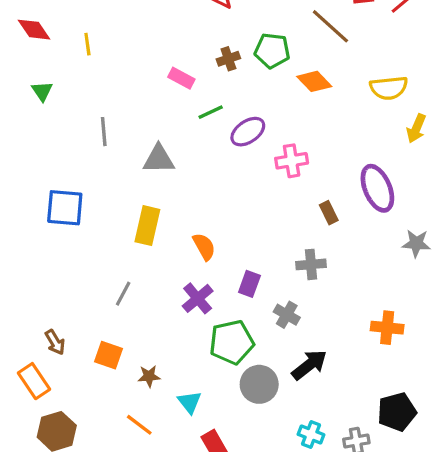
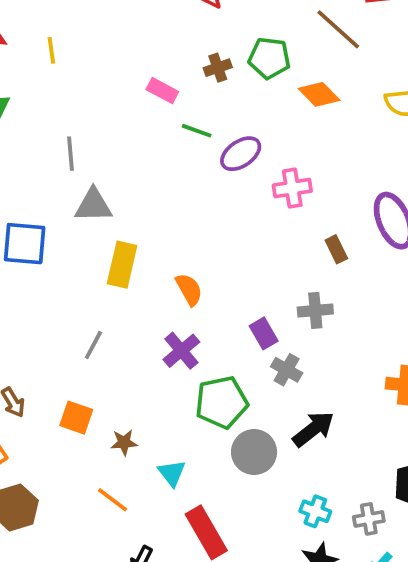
green line: (211, 112) -> (197, 131), turned 45
gray triangle: (159, 159) -> (93, 205), moved
purple rectangle: (249, 284) -> (264, 333), moved, turned -50

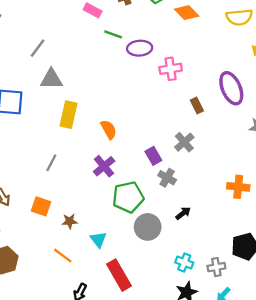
gray line: (70, 154) -> (38, 48), turned 42
purple ellipse: (241, 154) -> (140, 48), turned 30
gray cross: (315, 310) -> (184, 142), turned -36
black arrow: (313, 429) -> (183, 213), size x0.6

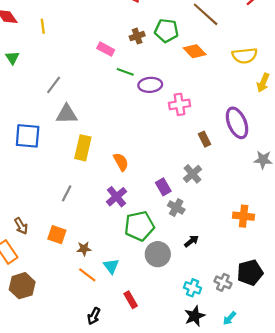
orange line: (63, 256) -> (87, 275), moved
gray cross: (216, 267) -> (223, 282), moved, turned 35
red rectangle: (119, 275) -> (131, 300), size x0.6

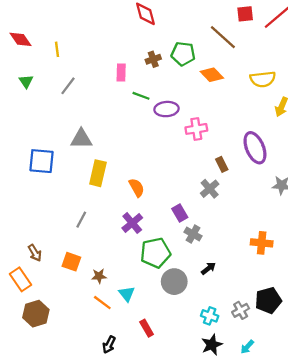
pink rectangle: (106, 49) -> (121, 73), turned 63
gray line: (54, 85) -> (68, 86), moved
gray cross: (193, 174) -> (210, 189), moved
gray cross: (223, 282) -> (241, 310), turned 35

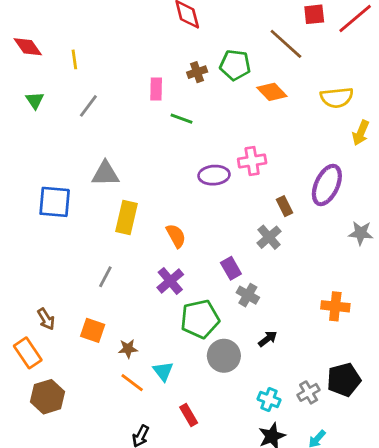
purple ellipse: (166, 109) -> (214, 175), moved
purple ellipse: (255, 148) -> (327, 185), turned 48

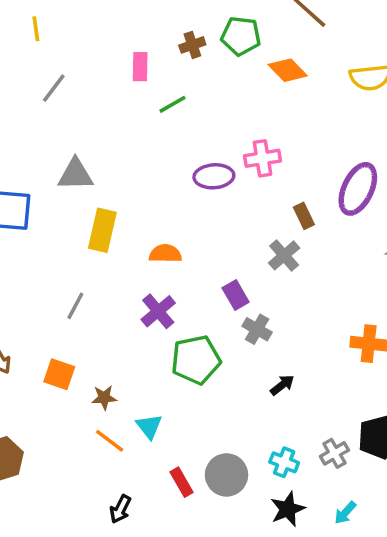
green line: (182, 119) -> (173, 104), turned -50
orange semicircle: (176, 236) -> (165, 254), turned -60
gray circle: (224, 356) -> (227, 475), moved

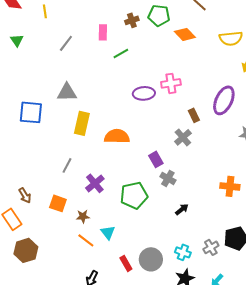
gray line: (54, 88) -> (66, 43), moved
orange semicircle: (165, 254) -> (117, 136), size x1.4
purple cross: (158, 311) -> (95, 183), moved

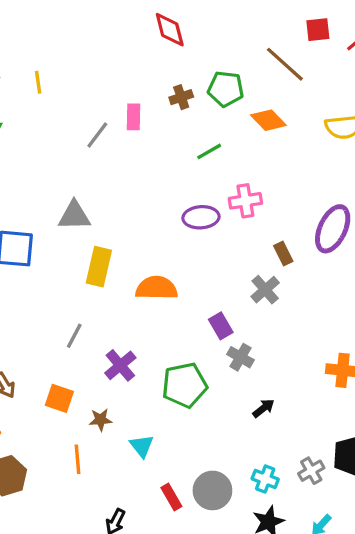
gray line: (66, 43) -> (97, 135), moved
green line: (121, 53) -> (209, 151), moved
orange line: (86, 240) -> (78, 459), moved, turned 48

